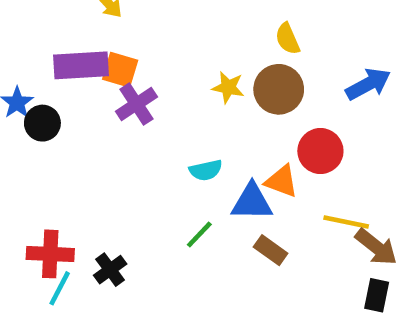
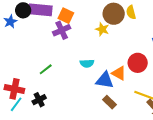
orange square: (120, 70) -> (66, 16), moved
brown circle: (279, 89) -> (114, 14), moved
black circle: (42, 123) -> (23, 10), moved
green line: (199, 235) -> (46, 69), moved

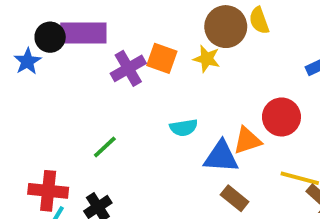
orange square: (66, 16) -> (162, 58), moved
orange triangle: (119, 73) -> (247, 141), turned -42

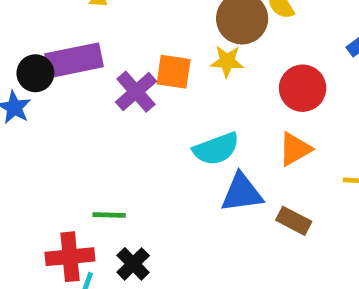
red circle: (281, 117) -> (303, 88), moved
cyan semicircle: (184, 128) -> (216, 149), size x1.4
green line: (105, 147) -> (109, 215), moved, turned 56
blue triangle: (221, 157) -> (242, 193), moved

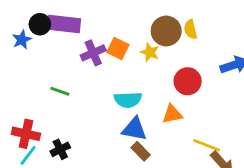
green line: (109, 215) -> (60, 91), moved
brown rectangle: (294, 221) -> (141, 151), moved

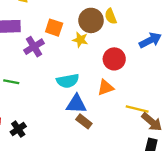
orange square: (118, 48) -> (54, 28), moved

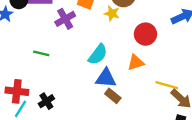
cyan semicircle: (68, 81) -> (98, 54), turned -45

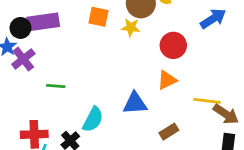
purple cross: (65, 19) -> (23, 59), moved
cyan semicircle: (98, 54) -> (93, 119), moved
brown rectangle: (113, 96) -> (169, 132), moved, turned -63

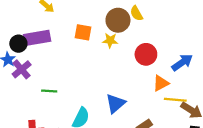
blue arrow: (213, 19) -> (182, 62), moved
orange triangle: (167, 80) -> (161, 83), moved
blue triangle: (135, 103) -> (116, 103), turned -35

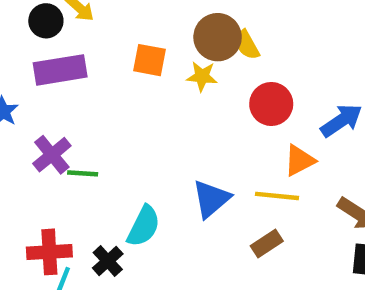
yellow semicircle: (136, 13) -> (247, 45), moved
black circle: (18, 44) -> (46, 21), moved
purple cross: (22, 69) -> (52, 155), moved
yellow line: (175, 100) -> (277, 196), moved

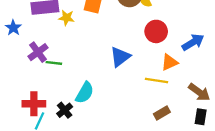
yellow star: (202, 76) -> (66, 18), moved
blue triangle: (211, 199) -> (120, 57), moved
brown rectangle: (267, 243) -> (162, 113), moved

